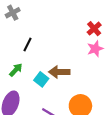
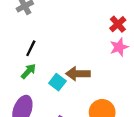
black line: (27, 44) -> (31, 48), moved

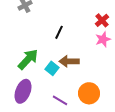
black line: (31, 48) -> (59, 32), moved
green arrow: (28, 71) -> (28, 59), size x1.6

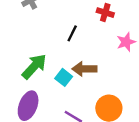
red cross: (102, 20) -> (105, 13), moved, turned -32

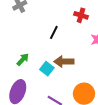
green arrow: (34, 66) -> (23, 59), size x0.6

